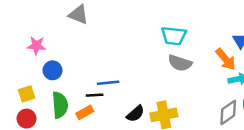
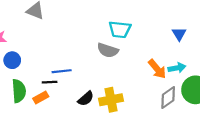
orange arrow: (226, 59) -> (157, 69), moved
gray semicircle: (180, 63) -> (108, 50), moved

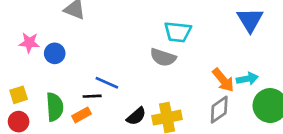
blue triangle: (179, 34) -> (250, 20), moved, size x1.5
blue circle: (12, 60) -> (55, 53), moved
blue line: (62, 71) -> (107, 83), turned 30
gray diamond: (168, 98) -> (219, 110), moved

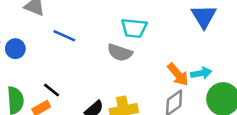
blue line: (107, 83) -> (64, 36), moved
black line: (92, 96) -> (51, 90), turned 42

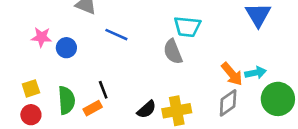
gray semicircle: (120, 53) -> (173, 52), turned 50
black line: (51, 90) -> (103, 90), turned 30

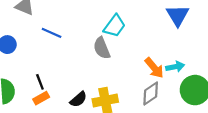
cyan trapezoid: (187, 27) -> (115, 26), turned -60
orange rectangle: (93, 108) -> (41, 98), moved

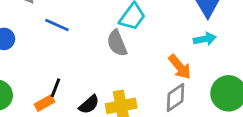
cyan arrow: (175, 67) -> (205, 39), moved
black line: (40, 82) -> (56, 88), moved, turned 42

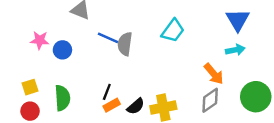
gray semicircle: (117, 43) -> (125, 44), moved, turned 30
orange rectangle: (44, 103) -> (112, 105), moved

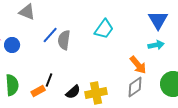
blue line: (108, 38) -> (50, 35), turned -72
orange rectangle: (112, 105) -> (38, 91), moved

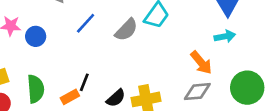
gray semicircle: (64, 40) -> (126, 30), moved, turned -144
gray diamond: (135, 87) -> (197, 92), turned 30

